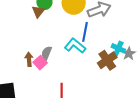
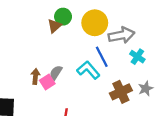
blue line: (85, 32) -> (102, 57), turned -48
cyan cross: (118, 48) -> (137, 57), moved

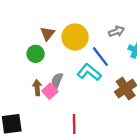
green circle: (63, 17) -> (36, 54), moved
yellow circle: (95, 23) -> (75, 37), moved
gray arrow: (121, 35) -> (116, 31), size x0.6

